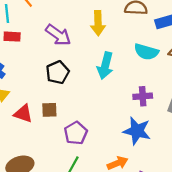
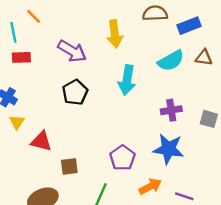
cyan semicircle: (146, 52) -> (171, 61), turned -40
brown square: (49, 110) -> (69, 166), moved
purple pentagon: (76, 133) -> (122, 158), moved

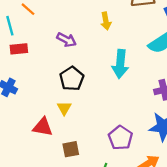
yellow arrow: (115, 34) -> (106, 21), size x0.7
purple arrow: (72, 51) -> (66, 40), size x0.7
yellow triangle: (17, 122) -> (64, 108), moved

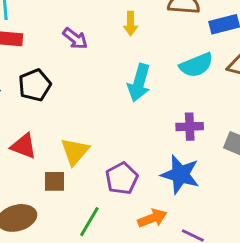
black pentagon: (72, 79) -> (35, 85), moved
yellow triangle: (64, 108) -> (75, 151), moved, size x1.5

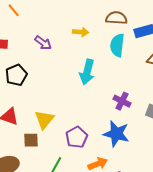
yellow arrow: (131, 24) -> (81, 32), turned -84
cyan semicircle: (196, 65) -> (117, 45), moved, turned 120
purple cross: (190, 127) -> (122, 101), turned 30

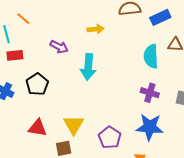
cyan semicircle: (117, 45) -> (151, 56), moved
cyan arrow: (87, 72) -> (88, 67), moved

